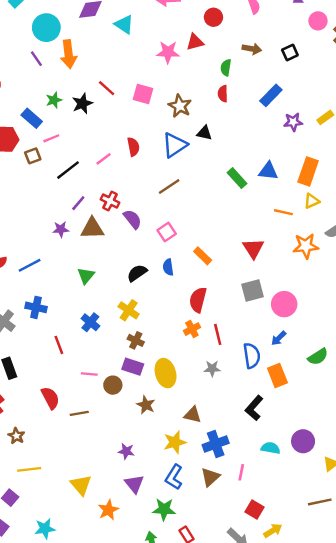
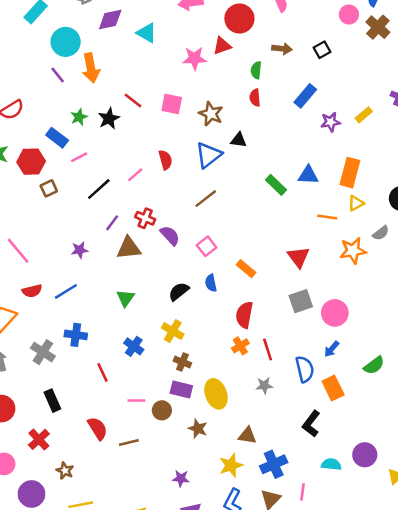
red circle: (213, 17) -> (239, 19), size x1.5
brown square: (33, 156) -> (49, 188), moved
purple star: (61, 229) -> (80, 250), moved

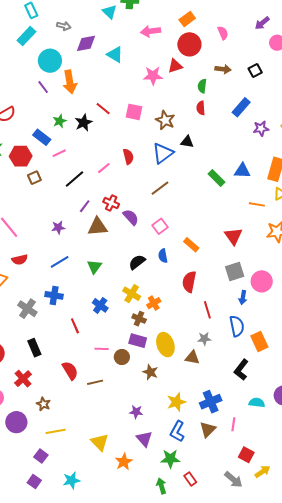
blue line: (66, 291) -> (60, 262), moved
orange cross: (240, 346) -> (154, 303), moved
blue arrow: (332, 349) -> (243, 298), moved, turned -32
brown triangle: (247, 436) -> (192, 357), moved

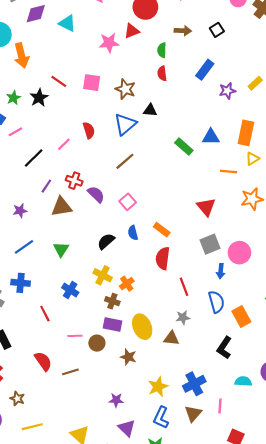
orange rectangle: (191, 245) -> (162, 230), moved

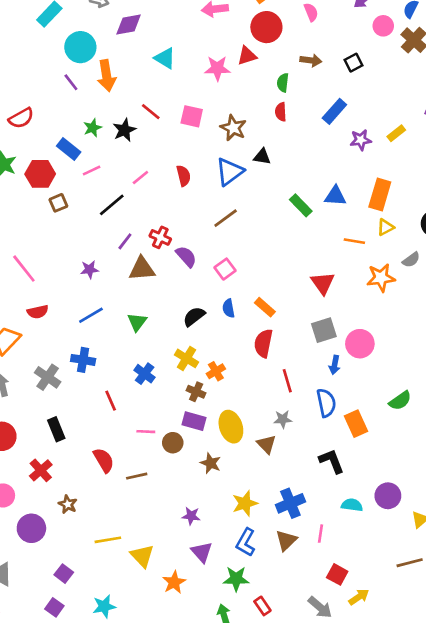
cyan triangle: (67, 23) -> (165, 58), moved
pink line: (64, 144) -> (140, 177), moved
brown triangle: (171, 338) -> (266, 444), turned 35
black L-shape: (224, 348) -> (332, 461), turned 120
yellow line: (32, 427) -> (108, 540), moved

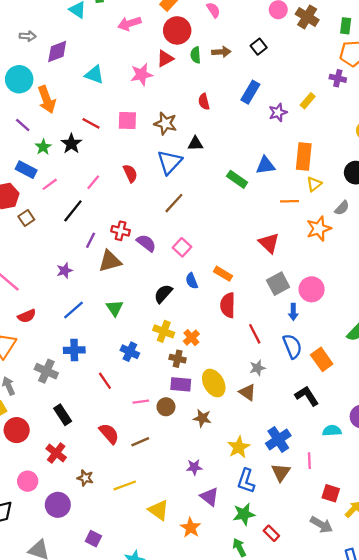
purple line: (71, 82) -> (23, 125), moved
green semicircle: (283, 83) -> (196, 55), moved
yellow line: (108, 540) -> (125, 485), moved

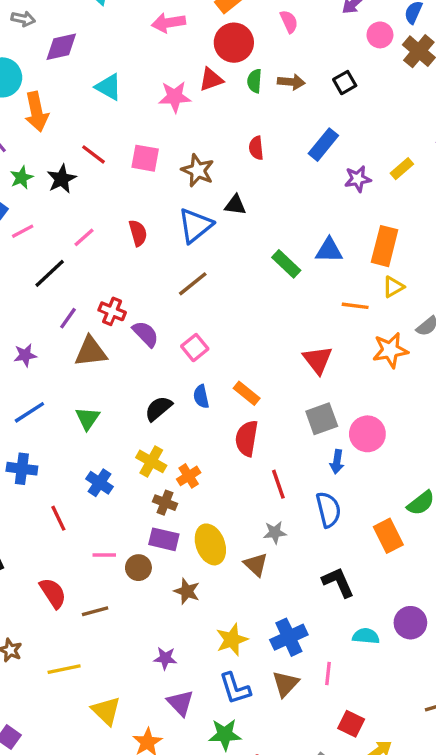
orange rectangle: (322, 359) -> (388, 536), moved
blue L-shape: (246, 481) -> (235, 688), turned -45

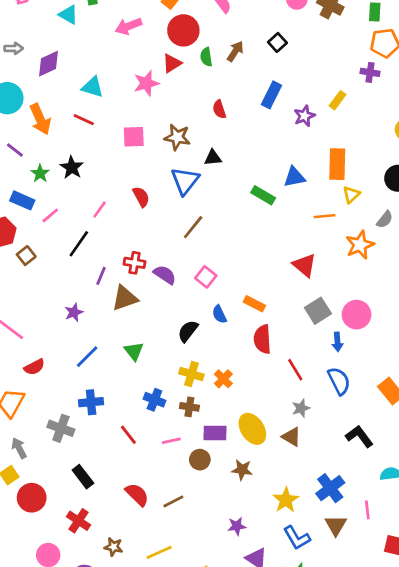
brown arrow: (291, 82) -> (235, 51), turned -50
red line: (93, 154) -> (84, 120), moved
brown cross: (165, 503) -> (189, 407), moved
pink line: (104, 555) -> (171, 441), moved

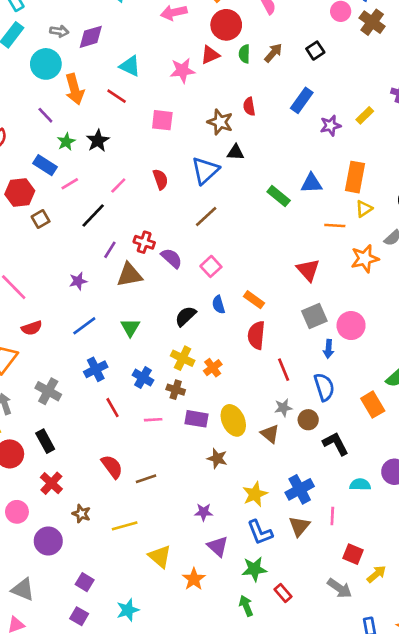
gray arrow: (14, 48) -> (59, 31), moved
brown star: (177, 137) -> (220, 122), moved
blue cross: (91, 402) -> (96, 369), moved, turned -30
brown circle: (200, 460) -> (308, 420), moved
black rectangle: (83, 477) -> (45, 441), moved

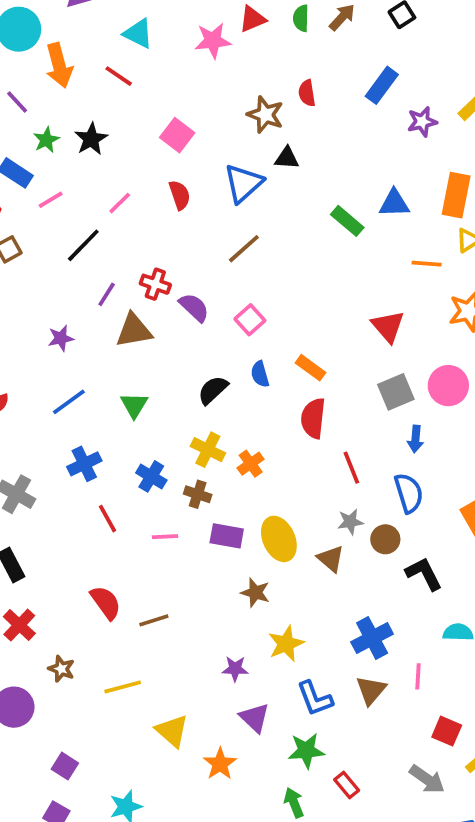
pink square: (162, 120) -> (177, 135), moved, turned 30
pink circle: (351, 326) -> (448, 386), moved
yellow star: (255, 494) -> (286, 644), moved

